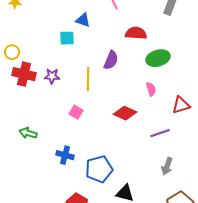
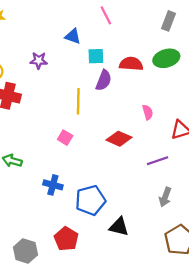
red semicircle: (136, 33) -> (131, 64), moved
cyan square: (67, 38) -> (96, 56), moved
green ellipse: (158, 58) -> (166, 58), moved
purple star: (52, 76) -> (39, 61), moved

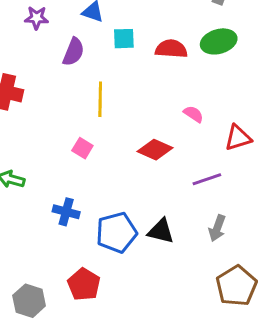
purple star: (39, 61) -> (36, 18), moved
purple semicircle: (104, 80) -> (74, 52), moved
pink semicircle: (148, 112) -> (193, 114), turned -40
black triangle: (119, 227) -> (161, 231), moved

